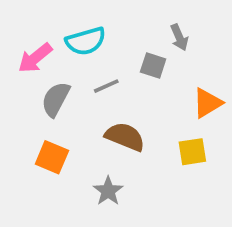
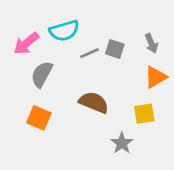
gray arrow: (179, 37) -> (151, 43), moved
gray line: (106, 86) -> (90, 53), moved
gray star: (108, 191) -> (122, 143), moved

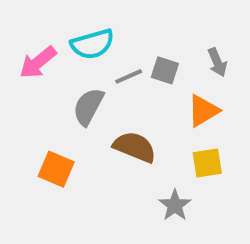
gray semicircle: (42, 74) -> (88, 107), moved
orange triangle: (156, 77) -> (203, 111), moved

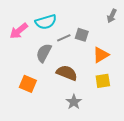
gray arrow: (217, 62) -> (112, 16), moved, turned 48
gray star: (175, 205) -> (74, 102), moved

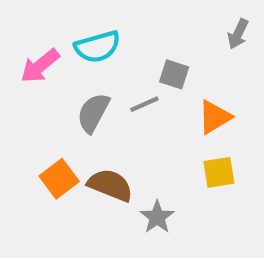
gray line: (64, 38) -> (144, 104), moved
brown semicircle: (67, 73) -> (110, 185), moved
orange square: (28, 84) -> (59, 179), turned 30

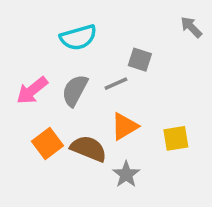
gray arrow: (238, 34) -> (191, 27), turned 110
pink arrow: (40, 66) -> (32, 90), moved
orange triangle: (215, 117) -> (124, 126), moved

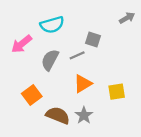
gray arrow: (191, 27) -> (127, 18), turned 105
pink arrow: (32, 90) -> (22, 44), moved
brown semicircle: (89, 149) -> (58, 115), moved

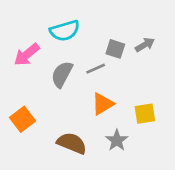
gray arrow: (127, 18) -> (145, 45), moved
orange square: (32, 95) -> (22, 119), moved
gray star: (84, 115) -> (117, 140), moved

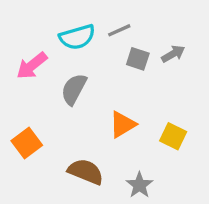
gray line: (96, 69) -> (119, 30), moved
yellow square: (145, 114) -> (173, 136), turned 35
gray star: (117, 140) -> (139, 185), moved

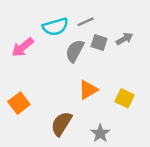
gray semicircle: (74, 89) -> (75, 51), moved
brown semicircle: (86, 172) -> (61, 124), turned -80

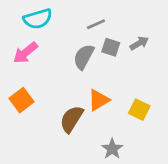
cyan semicircle: (55, 27) -> (38, 19), moved
orange square: (19, 103) -> (21, 100), moved
brown semicircle: (61, 124) -> (72, 119), moved

